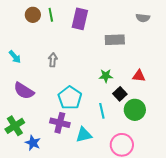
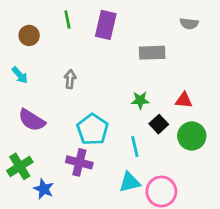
brown circle: (33, 15) -> (29, 35), moved
green circle: (135, 110) -> (192, 136), moved
cyan triangle: (84, 135) -> (130, 182), moved

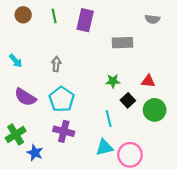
brown circle: (29, 35) -> (23, 15), moved
cyan pentagon: (93, 129) -> (62, 99), moved

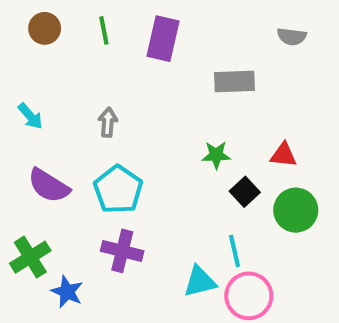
cyan line: (109, 118) -> (234, 251), moved

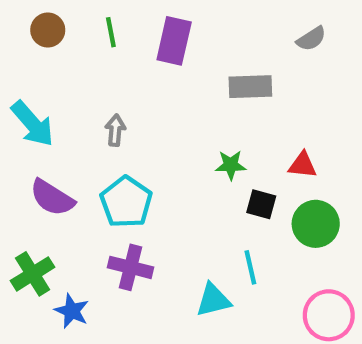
gray semicircle: (292, 37) -> (311, 39), turned -40
cyan arrow: (30, 116) -> (33, 124), size x1.6
black square: (245, 192) -> (261, 204), turned -32
pink circle: (249, 296) -> (329, 315), moved

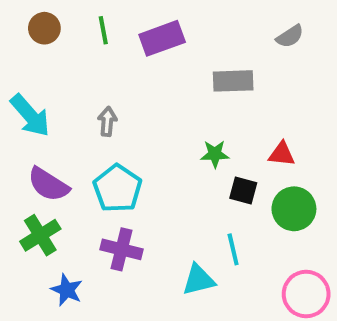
purple rectangle: (174, 41) -> (162, 38), turned 57
green cross: (33, 274) -> (40, 235), moved

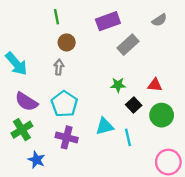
brown circle: (44, 28) -> (67, 42), moved
purple rectangle: (162, 38) -> (108, 21), moved
gray rectangle: (233, 81) -> (128, 45), turned -40
black square: (243, 191) -> (134, 105), turned 32
cyan triangle: (199, 280) -> (105, 126), moved

